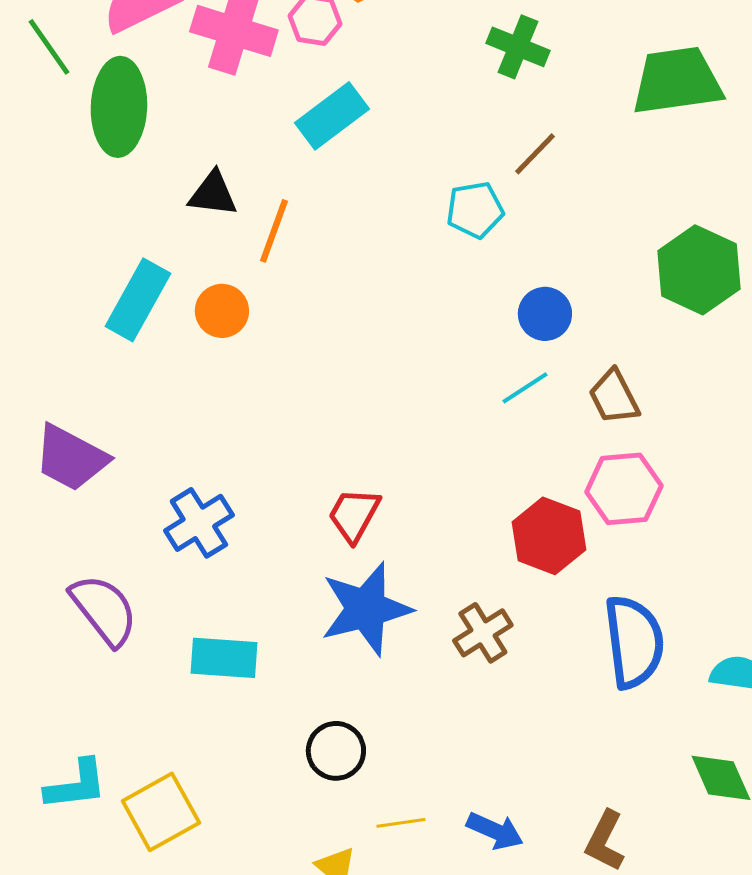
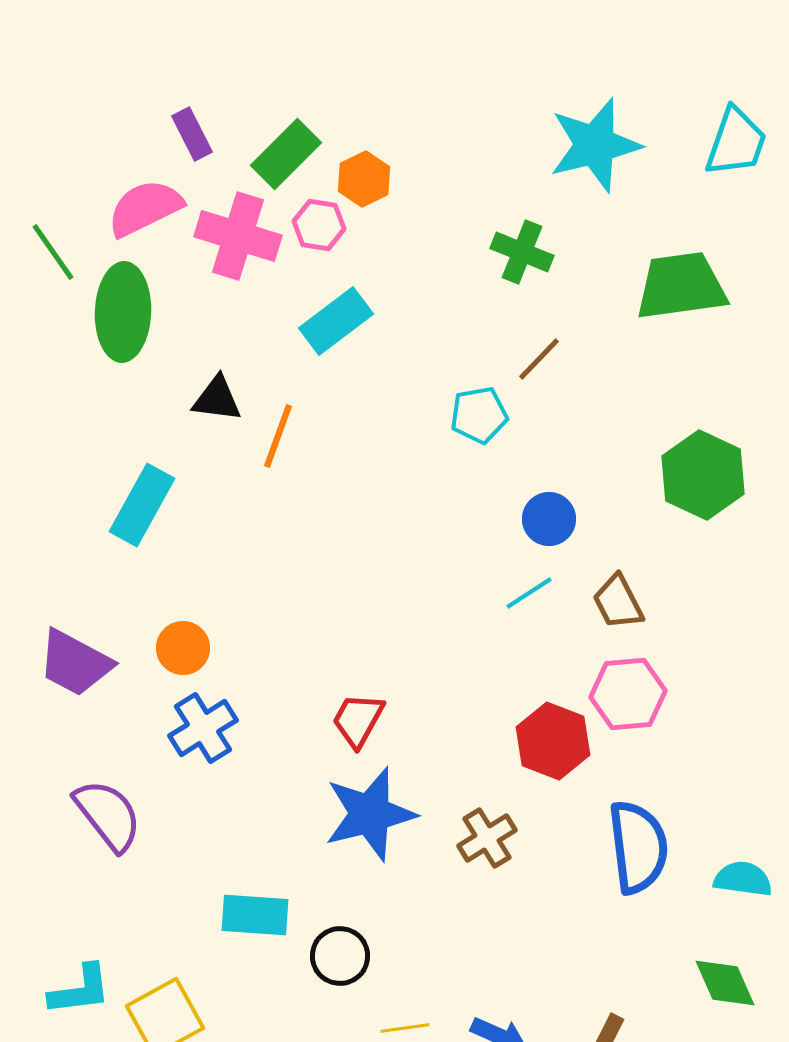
orange circle: (222, 311) -> (183, 648), moved
cyan rectangle: (224, 658) -> (255, 915), moved

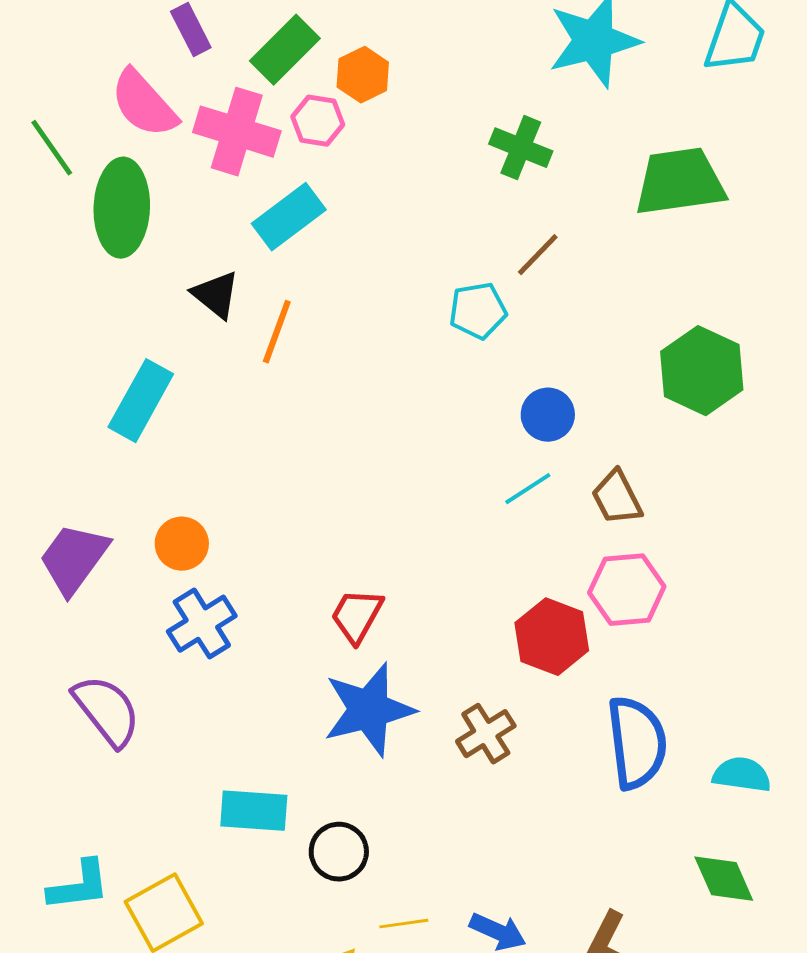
pink semicircle: (145, 208) -> (144, 104), turned -106
cyan rectangle: (336, 321) -> (289, 217), moved
black triangle: (217, 399) -> (216, 295), turned 32
purple trapezoid: (75, 663) -> (74, 559), turned 98

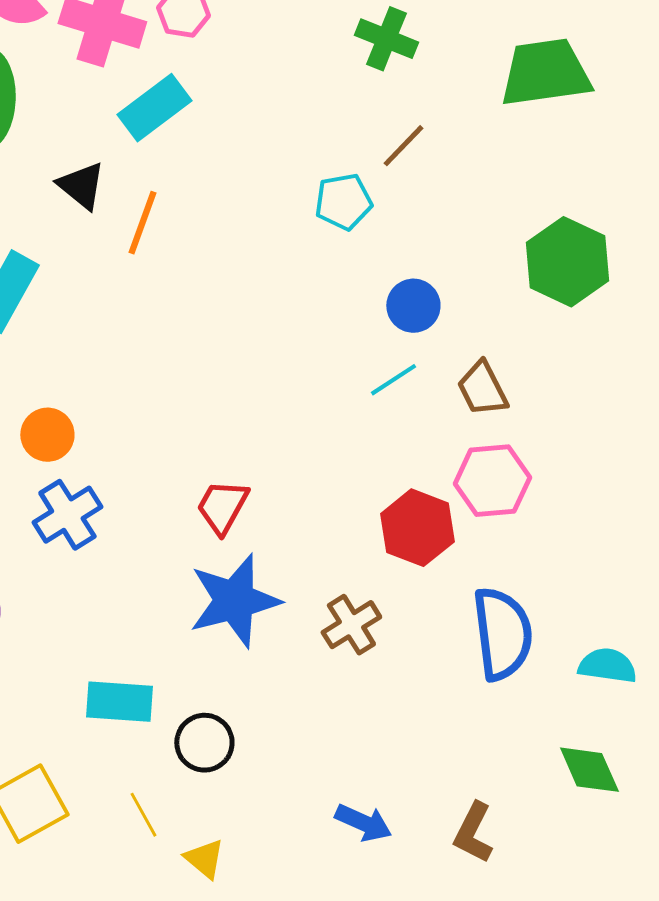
yellow line: (404, 924) -> (143, 815), moved, turned 69

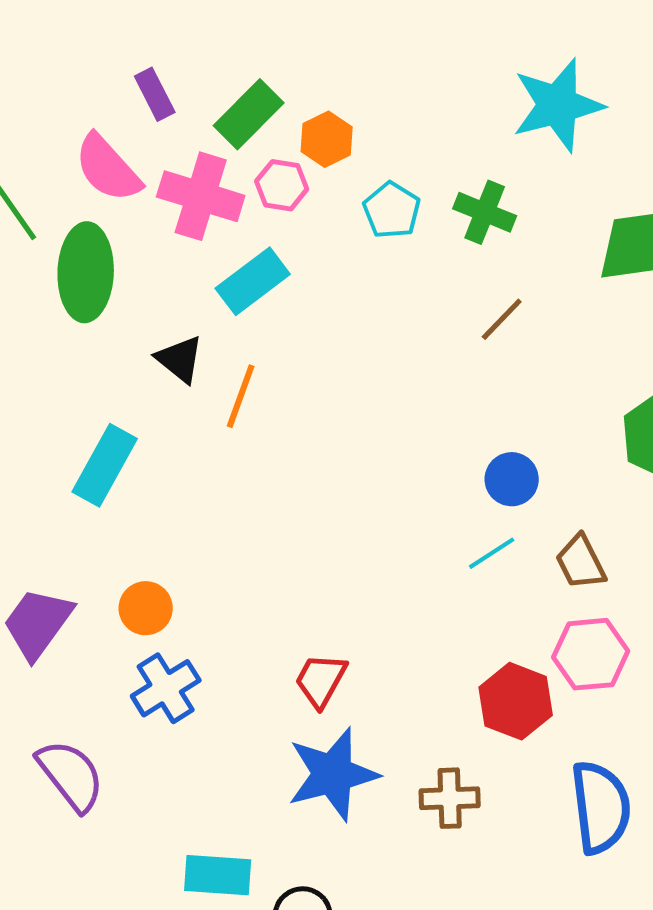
cyan pentagon: (343, 202) -> (392, 210), moved, turned -30
brown cross: (351, 625) -> (450, 798), turned 30

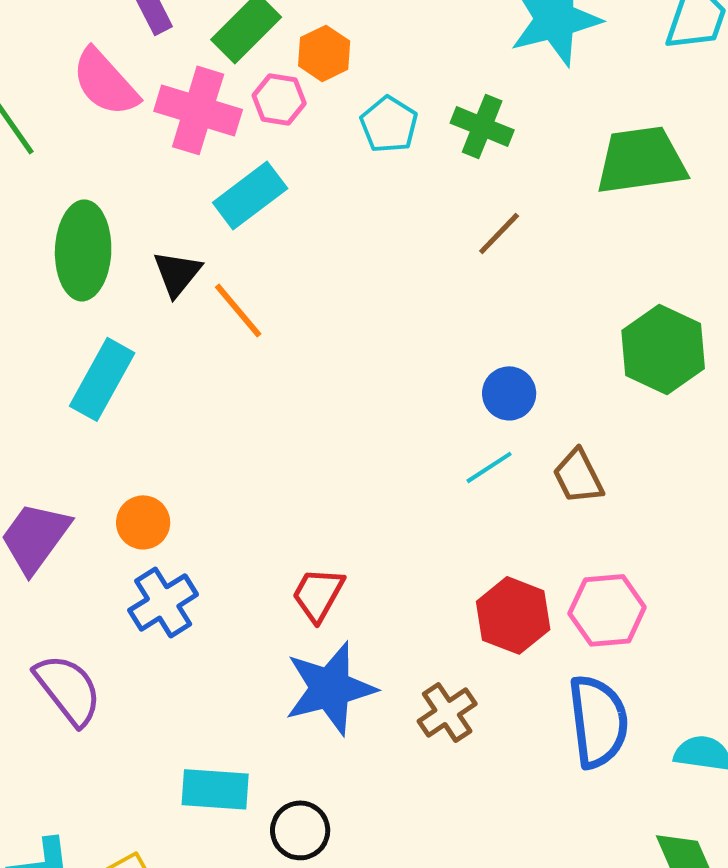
green ellipse: (86, 272) -> (83, 250), moved
black triangle: (180, 359) -> (177, 273), turned 30
orange line: (241, 396) -> (238, 310), turned -60
pink hexagon: (591, 654) -> (607, 610), moved
brown cross: (450, 798) -> (447, 712), turned -32

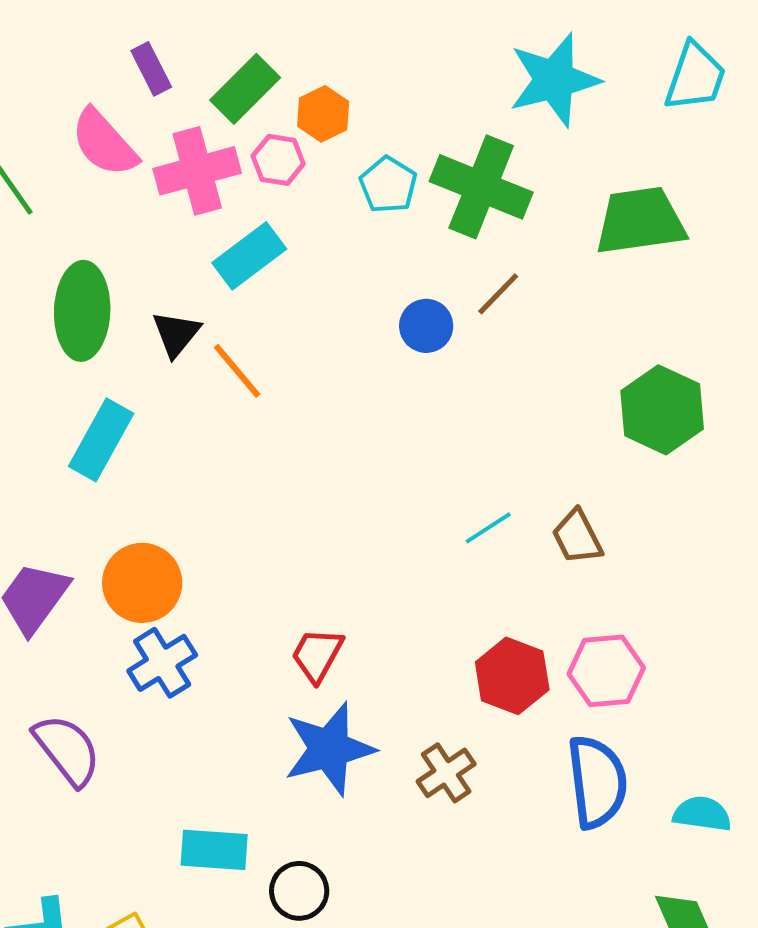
pink cross: (198, 110) -> (197, 171), turned -32
green cross: (482, 126) -> (481, 187), size x1.6
blue circle: (509, 393) -> (426, 326), moved
orange circle: (143, 522) -> (142, 583), size x1.5

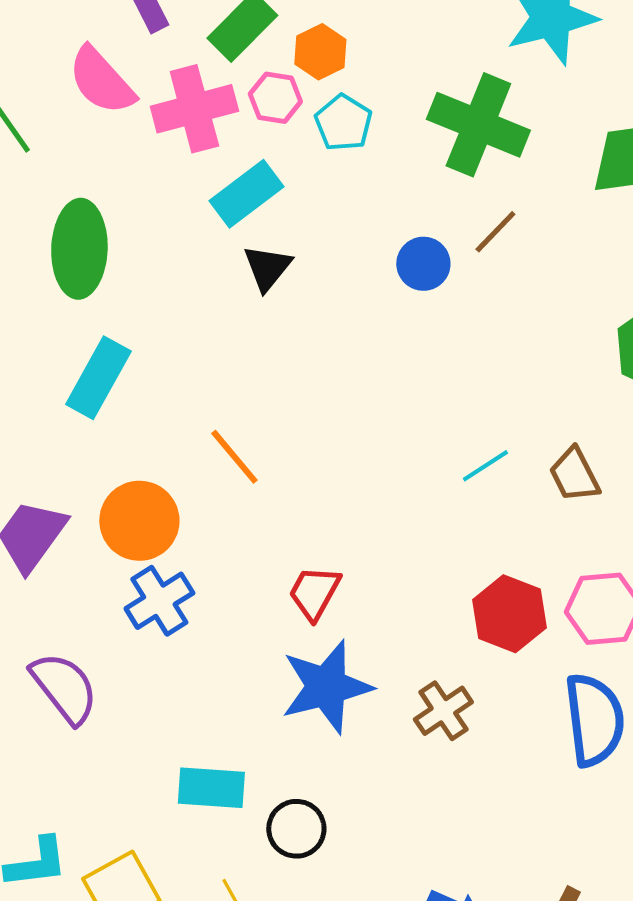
cyan pentagon: (388, 185) -> (343, 123), moved
black triangle: (176, 334) -> (267, 268), moved
orange line: (237, 371) -> (234, 457), moved

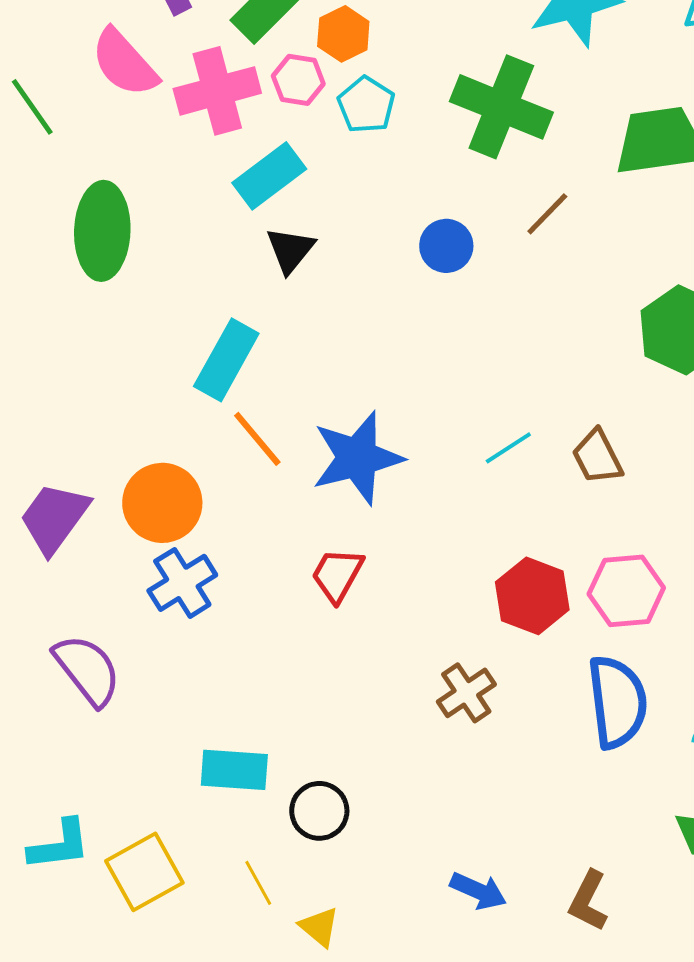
brown line: (495, 232) -> (547, 214), moved
cyan rectangle: (98, 378) -> (226, 360), moved
blue star: (326, 687) -> (357, 458), moved

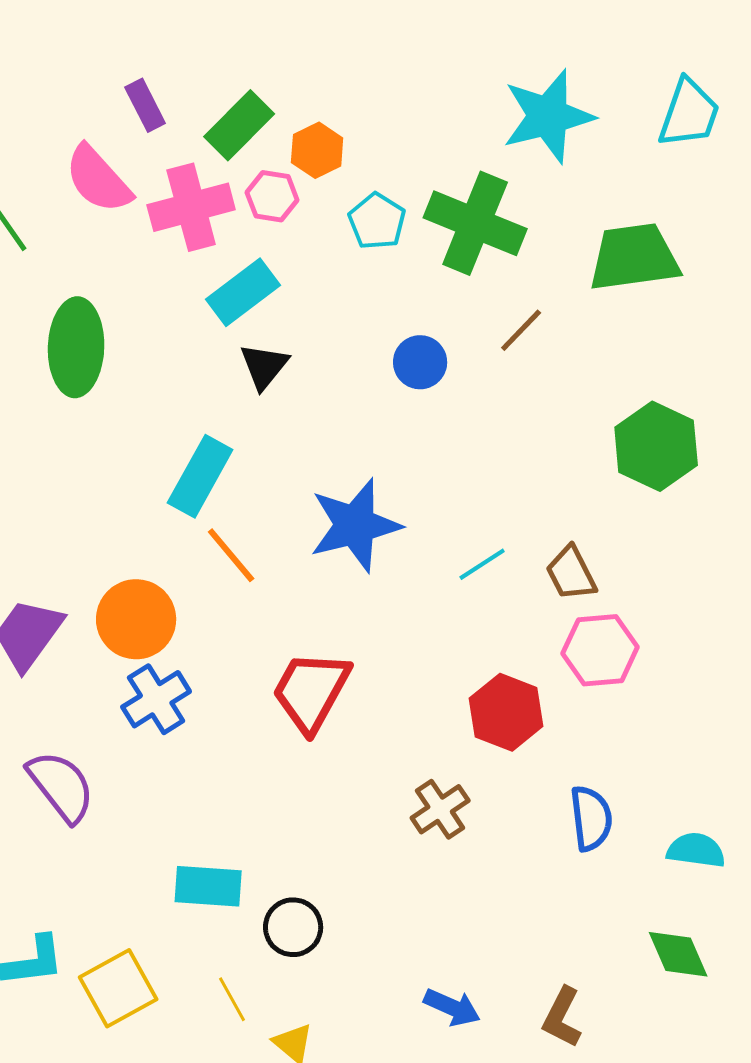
cyan pentagon: (366, 105) -> (377, 221), moved
blue star: (357, 458) -> (355, 525), moved
red trapezoid: (337, 575) -> (311, 691), size x1.5
pink hexagon: (626, 591) -> (600, 650), moved
blue semicircle: (617, 702) -> (591, 818), size x0.7

